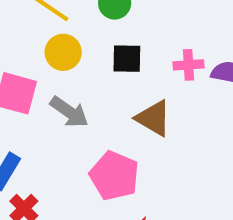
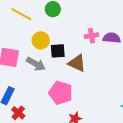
yellow circle: (63, 52) -> (41, 40), moved
black square: (127, 59) -> (58, 51), moved

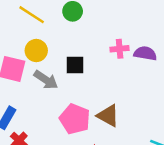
yellow circle: (41, 40) -> (36, 51), moved
brown triangle: (77, 63) -> (108, 116), moved

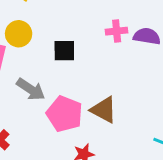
gray arrow: (46, 80) -> (31, 89), moved

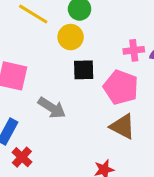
yellow circle: (19, 34) -> (71, 37), moved
pink pentagon: (65, 114) -> (121, 87), moved

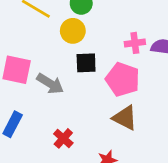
gray arrow: (52, 108) -> (50, 84), moved
red cross: (22, 157) -> (63, 138), moved

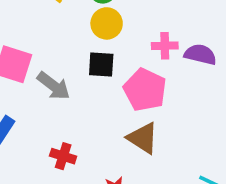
yellow circle: (73, 31) -> (107, 23), moved
red cross: (63, 138) -> (63, 156), turned -30

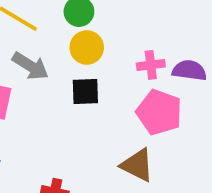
gray arrow: (54, 86) -> (30, 66), moved
pink pentagon: (145, 90) -> (159, 112), moved

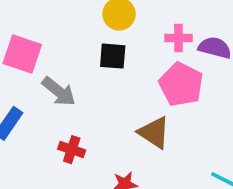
gray arrow: (30, 66) -> (59, 91), moved

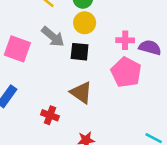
gray arrow: (59, 91) -> (53, 37), moved
brown triangle: (154, 133) -> (81, 93), moved

